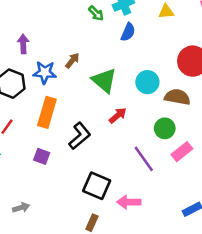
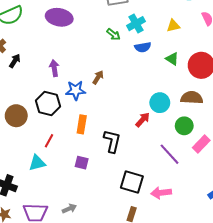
blue semicircle: (128, 32) -> (143, 47), turned 63
green triangle: (104, 80) -> (172, 59), moved, size x0.6
cyan circle: (147, 82) -> (160, 103), moved
orange rectangle: (47, 112) -> (82, 124), size x0.7
black L-shape: (80, 136) -> (112, 141), turned -30

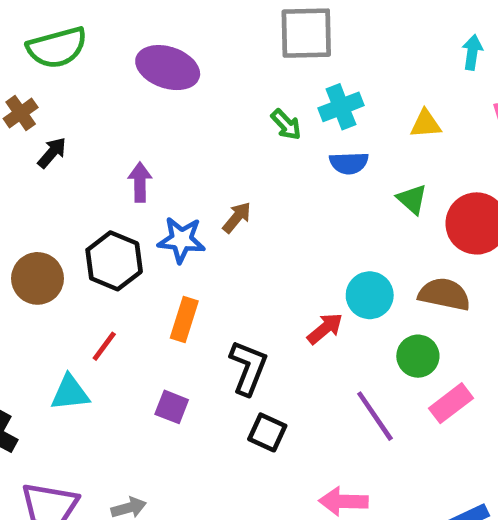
black square: (132, 182) -> (267, 432), moved, size x0.7

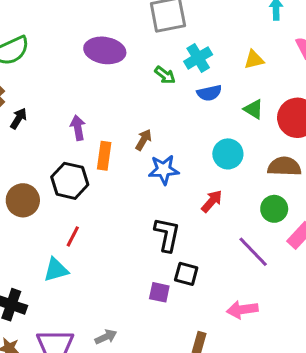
purple ellipse: (168, 68) -> (105, 50), moved
blue star: (181, 240) -> (164, 170), moved
cyan circle: (370, 295) -> (228, 154), moved
orange rectangle: (184, 319) -> (104, 156), moved
purple square: (172, 407) -> (159, 292), moved

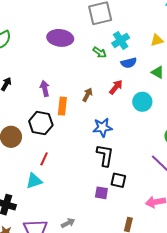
blue star: (164, 170) -> (102, 127), moved
red arrow: (212, 201) -> (116, 87), moved

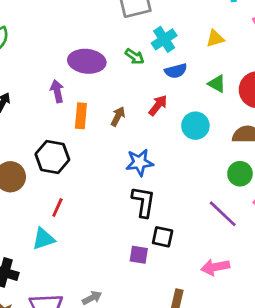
purple ellipse: (60, 38) -> (87, 61), moved
purple arrow: (45, 89) -> (57, 91), moved
orange rectangle: (62, 106) -> (81, 116), moved

